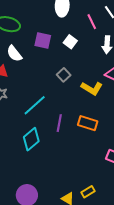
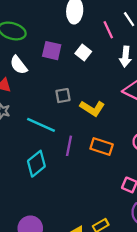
gray square: (64, 75) -> (63, 96), moved, turned 32
yellow L-shape: (92, 88) -> (92, 108), moved
cyan line: (35, 105) -> (41, 125), turned 65

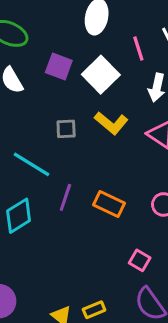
white square: (83, 53) -> (101, 75), size x1.6
yellow L-shape: (92, 108) -> (111, 123), moved

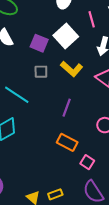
purple square: (59, 67) -> (39, 43), moved
purple line: (65, 197) -> (67, 108), moved
orange rectangle: (109, 204) -> (67, 142), moved

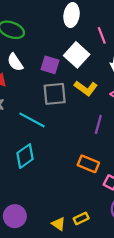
gray square: (41, 72) -> (55, 94), size x1.6
purple line: (67, 108) -> (98, 124), moved

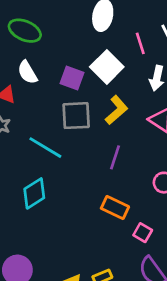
yellow L-shape: (86, 88) -> (116, 110), turned -80
purple line: (98, 124) -> (115, 157), moved

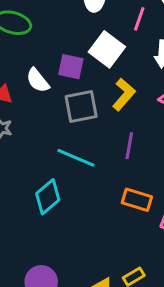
pink line: (140, 43) -> (139, 19), turned 45
white semicircle: (27, 72) -> (38, 80), moved
cyan line: (45, 148) -> (76, 158), moved

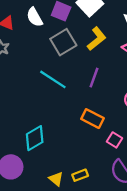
gray square: (81, 107) -> (63, 42), turned -30
cyan diamond: (48, 197) -> (35, 138), moved

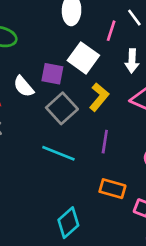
cyan diamond: (35, 138) -> (68, 223), moved

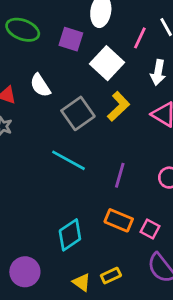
purple square: (52, 74) -> (71, 39), moved
purple line: (105, 142) -> (120, 175), moved
orange rectangle: (112, 189) -> (119, 220), moved

